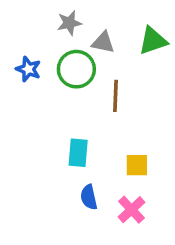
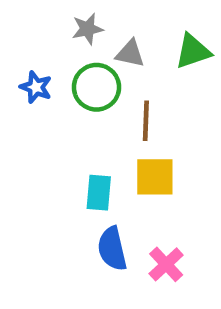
yellow square: (137, 165) -> (155, 177), moved, size x1.4
blue semicircle: (89, 197) -> (112, 249), size x1.4

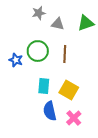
blue star: (36, 87) -> (16, 60), moved
green circle: (96, 87) -> (38, 51), moved
yellow square: (155, 177) -> (69, 90), moved, turned 30

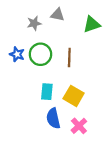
gray star: (39, 13) -> (34, 23), moved
gray triangle: (58, 24) -> (58, 15), moved
blue star: (16, 60) -> (17, 54), moved

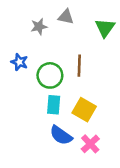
green triangle: (92, 24) -> (105, 28), turned -36
green circle: (40, 54) -> (50, 75), moved
blue semicircle: (53, 118) -> (61, 135), turned -42

